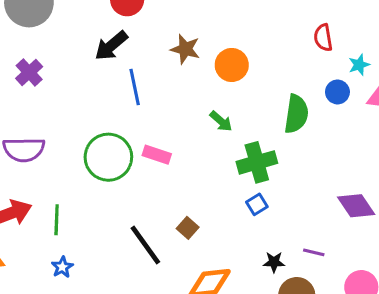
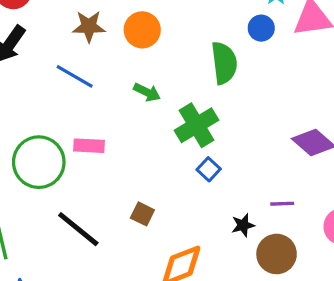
blue line: (135, 87) -> (75, 76), moved, turned -33
black line: (145, 245) -> (78, 229), moved

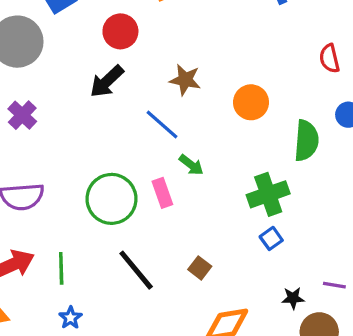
orange circle: (142, 30) -> (251, 102), moved
green arrow: (147, 92) -> (191, 165), moved
pink rectangle: (89, 146) -> (162, 193), turned 56

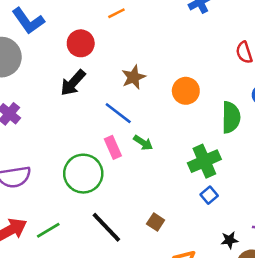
brown star: (185, 80) -> (134, 77), turned -30
pink rectangle: (162, 193) -> (113, 147), moved
green line: (61, 268) -> (48, 230), turned 65

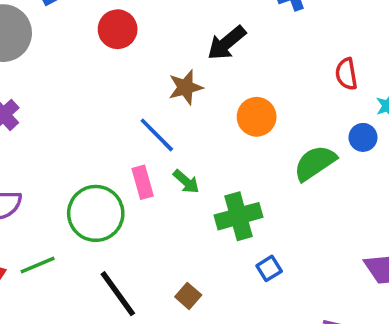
black arrow: (73, 83) -> (227, 43), moved
green semicircle: (231, 117) -> (315, 163), turned -132
green cross: (204, 161) -> (239, 216), moved
green line: (48, 230) -> (38, 265), moved

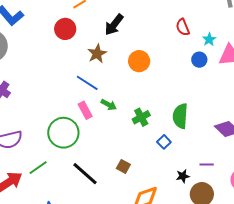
red circle: (118, 29) -> (65, 29), moved
green semicircle: (315, 163) -> (180, 116), moved, turned -40
green cross: (239, 216) -> (141, 117), size x0.7

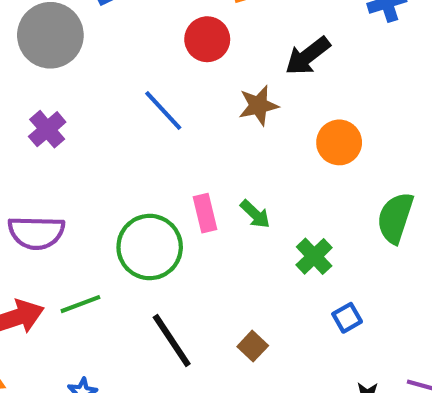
blue line: (87, 83) -> (163, 110), moved
green semicircle: (180, 116) -> (395, 218), moved
green cross: (141, 117) -> (314, 256), turned -30

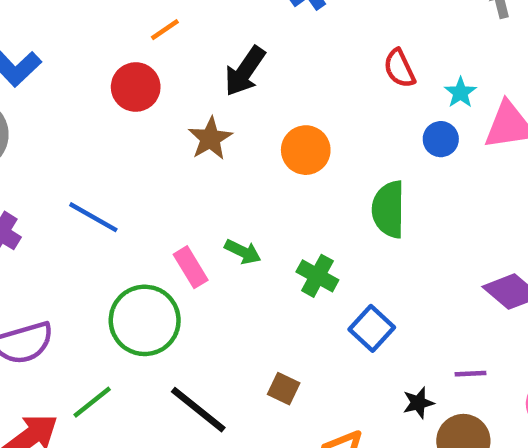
blue line: (163, 110) -> (93, 217), moved
blue square: (347, 318) -> (372, 328), size x1.4

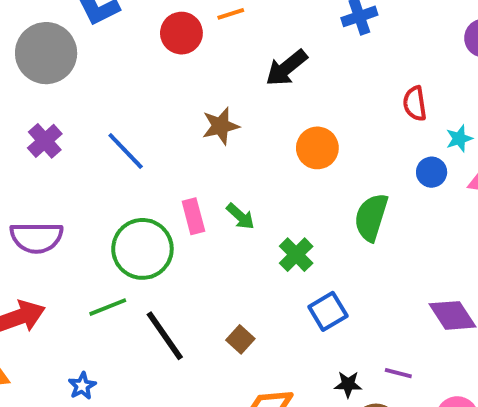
red circle: (136, 87) -> (181, 33), moved
brown star: (210, 138) -> (221, 126), moved
green line: (92, 402) -> (108, 307), moved

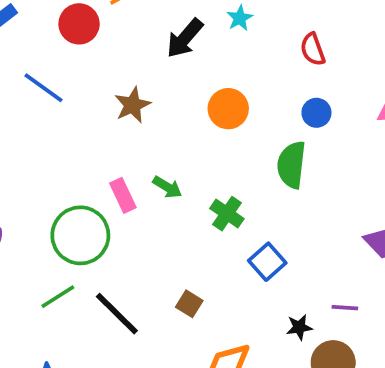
cyan star: (459, 138) -> (240, 18), moved
blue line: (126, 151) -> (44, 88), moved
blue circle: (432, 172) -> (316, 113), moved

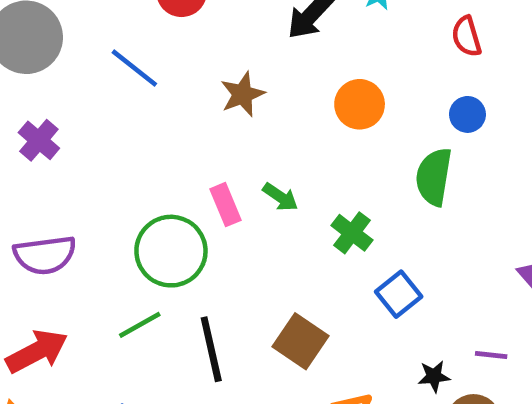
brown square: (189, 304) -> (301, 341), size x1.6
black line: (117, 314) -> (211, 349), turned 30

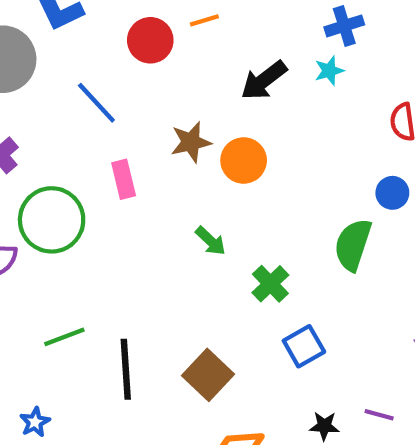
orange circle: (360, 104) -> (244, 160), moved
pink rectangle: (225, 205) -> (124, 179), moved
green circle: (171, 251) -> (52, 220), moved

